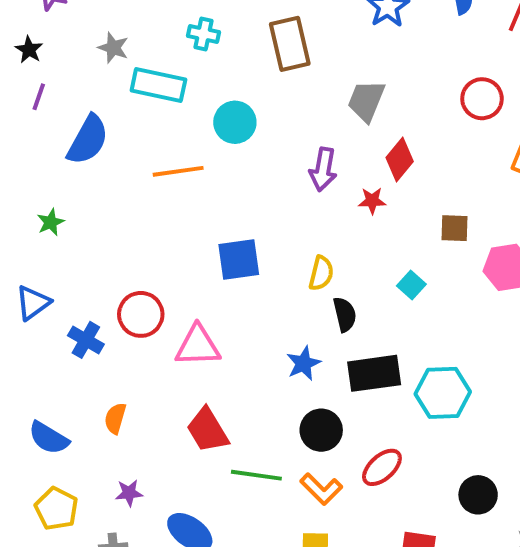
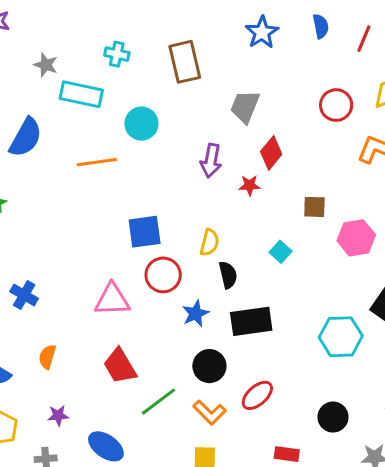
red circle: (141, 314) -> (163, 275), moved
cyan hexagon: (443, 393) -> (341, 337), moved
green line: (256, 475) -> (158, 402), turned -45

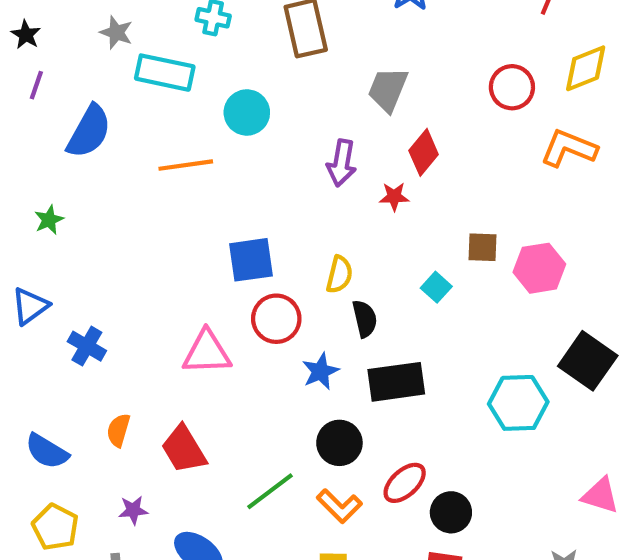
brown square: (314, 207) -> (483, 247), moved
red trapezoid: (120, 366) -> (184, 449), moved
black circle: (333, 417) -> (451, 512), moved

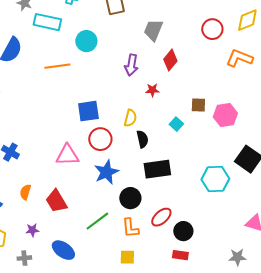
red star: (394, 197) -> (152, 90), moved
blue star: (320, 371) -> (106, 172), moved, size x1.4
orange L-shape: (339, 506) -> (130, 228), turned 40

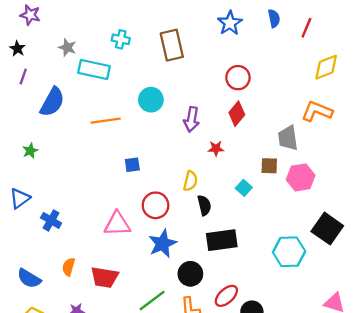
red circle: (212, 29) -> (238, 78), moved
gray trapezoid: (153, 30) -> (288, 138), moved, turned -30
cyan circle: (86, 41) -> (151, 100), moved
blue square: (88, 111) -> (132, 165), moved, size x0.6
red trapezoid: (56, 201) -> (104, 277), turned -50

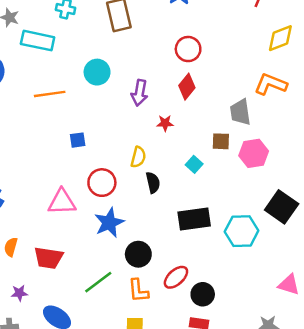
black rectangle: (222, 240) -> (194, 219), moved

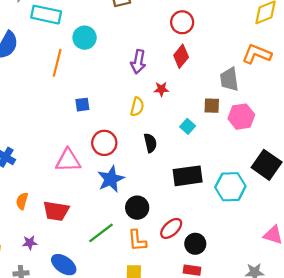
cyan circle: (97, 72) -> (85, 38), moved
orange line: (50, 94) -> (57, 63), turned -68
yellow semicircle: (138, 157) -> (137, 107), moved

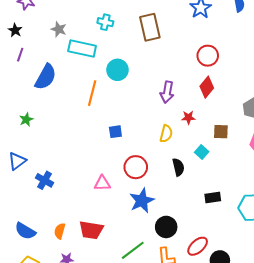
brown square: (212, 106) -> (221, 132), moved
cyan square: (188, 126) -> (202, 152), moved
pink triangle: (68, 160) -> (102, 183), size x0.7
black rectangle: (188, 176) -> (213, 198), size x0.6
orange semicircle: (22, 201) -> (60, 231), moved

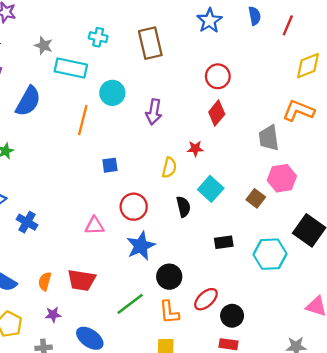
purple arrow: (167, 92) -> (154, 112), moved
brown square: (221, 132) -> (256, 198), moved, turned 35
cyan square: (202, 152) -> (211, 189), size x1.5

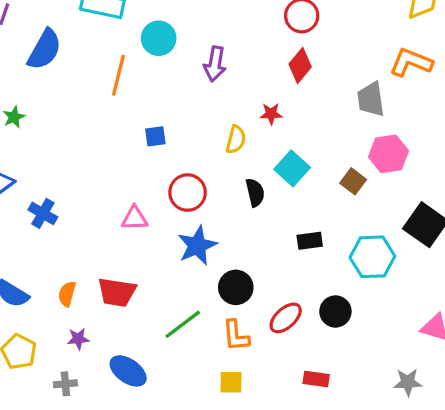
black circle: (232, 316) -> (335, 311), moved

